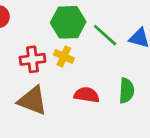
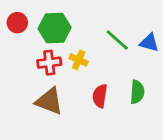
green hexagon: (68, 22) -> (55, 28), moved
red semicircle: (87, 95) -> (100, 96), turned -90

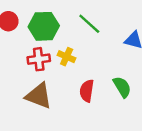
green line: (117, 40) -> (89, 24), moved
green semicircle: (137, 92) -> (122, 87), turned -35

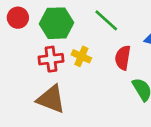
red semicircle: (87, 91) -> (123, 58), moved

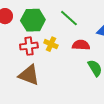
red semicircle: (123, 58) -> (81, 45), turned 84

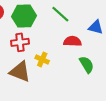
yellow cross: (51, 44) -> (42, 59), moved

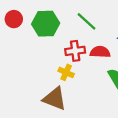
red cross: (20, 42) -> (75, 51), moved
brown triangle: (20, 72) -> (55, 99), moved

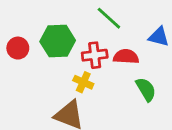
red circle: (14, 19) -> (18, 48), moved
green hexagon: (46, 24) -> (58, 41), moved

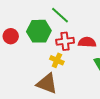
green line: (109, 18) -> (60, 15), moved

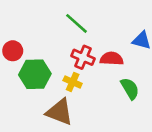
green hexagon: (39, 31) -> (35, 74), moved
red cross: (65, 41) -> (83, 57), turned 30

